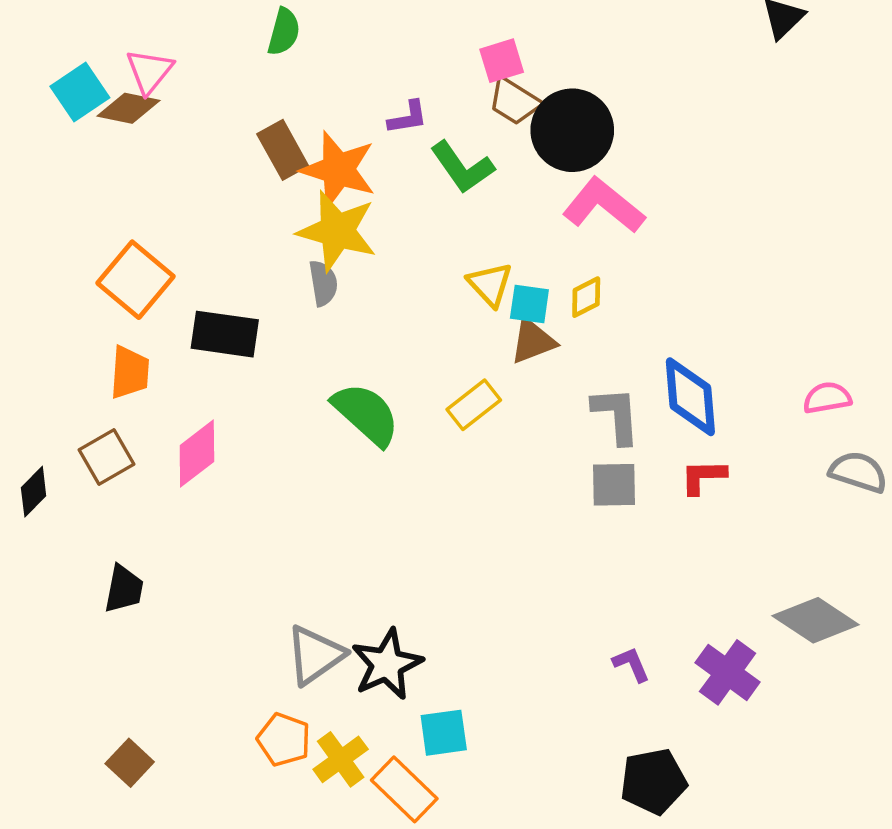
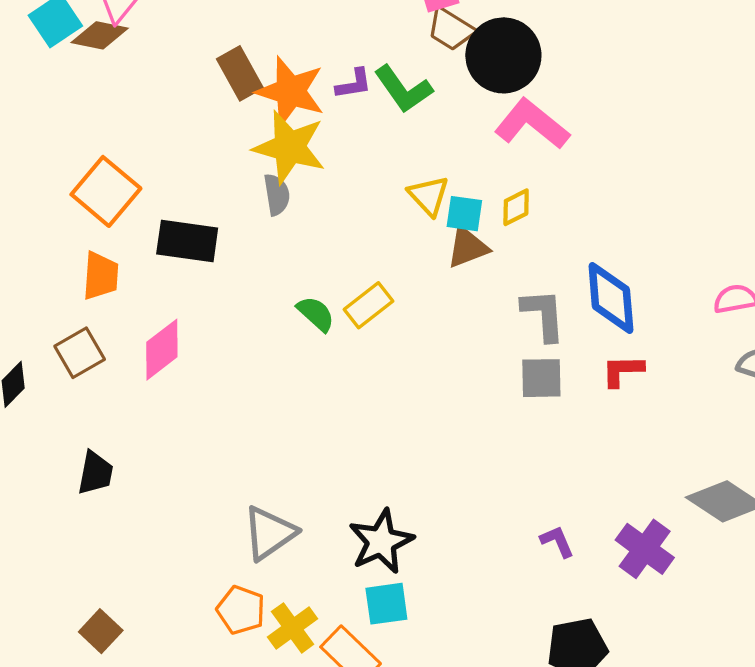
purple L-shape: (408, 117) -> (354, 84), moved
yellow rectangle: (474, 405) -> (368, 305), moved
green semicircle: (366, 414) -> (316, 314), size x0.6
black star: (387, 664) -> (381, 541), moved

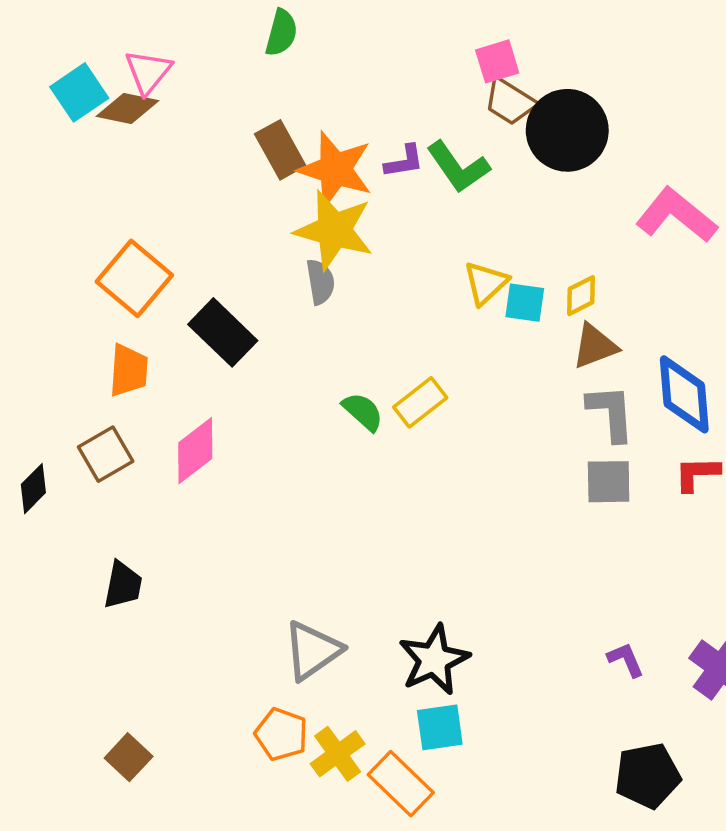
pink L-shape: (532, 124) -> (676, 215), moved
yellow triangle: (429, 196) -> (486, 283), turned 30
black rectangle: (187, 241) -> (223, 332), turned 36
brown triangle: (468, 247) -> (595, 346), moved

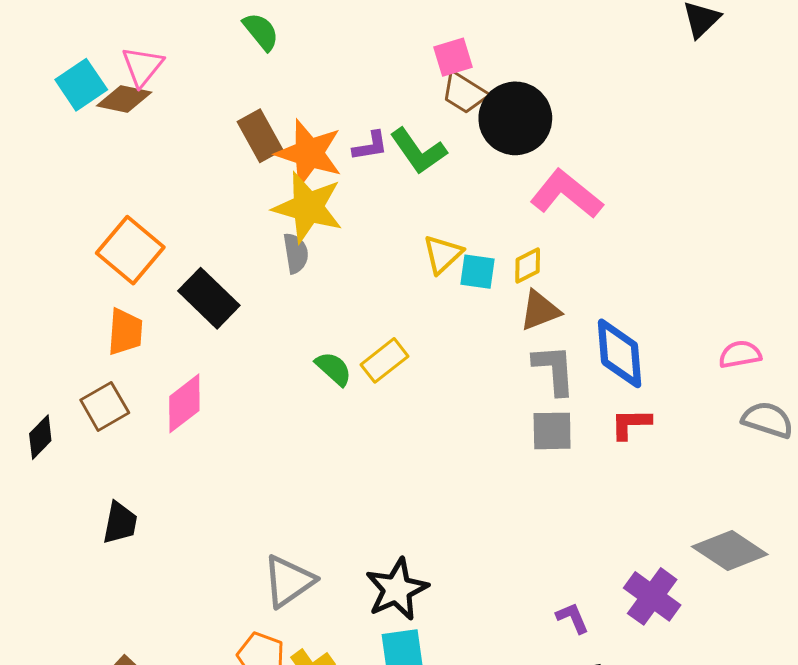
green semicircle: (281, 33) -> (261, 32), turned -54
pink L-shape: (676, 215) -> (566, 194), moved
purple L-shape: (626, 660) -> (573, 618), moved

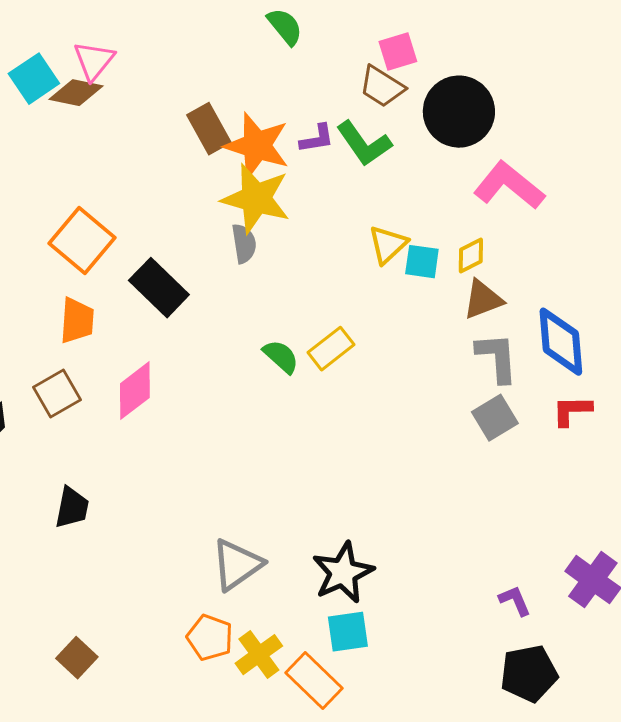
green semicircle: (261, 32) -> (285, 27), moved
brown trapezoid: (464, 93) -> (382, 87), moved
gray square: (552, 431) -> (495, 418), turned -30

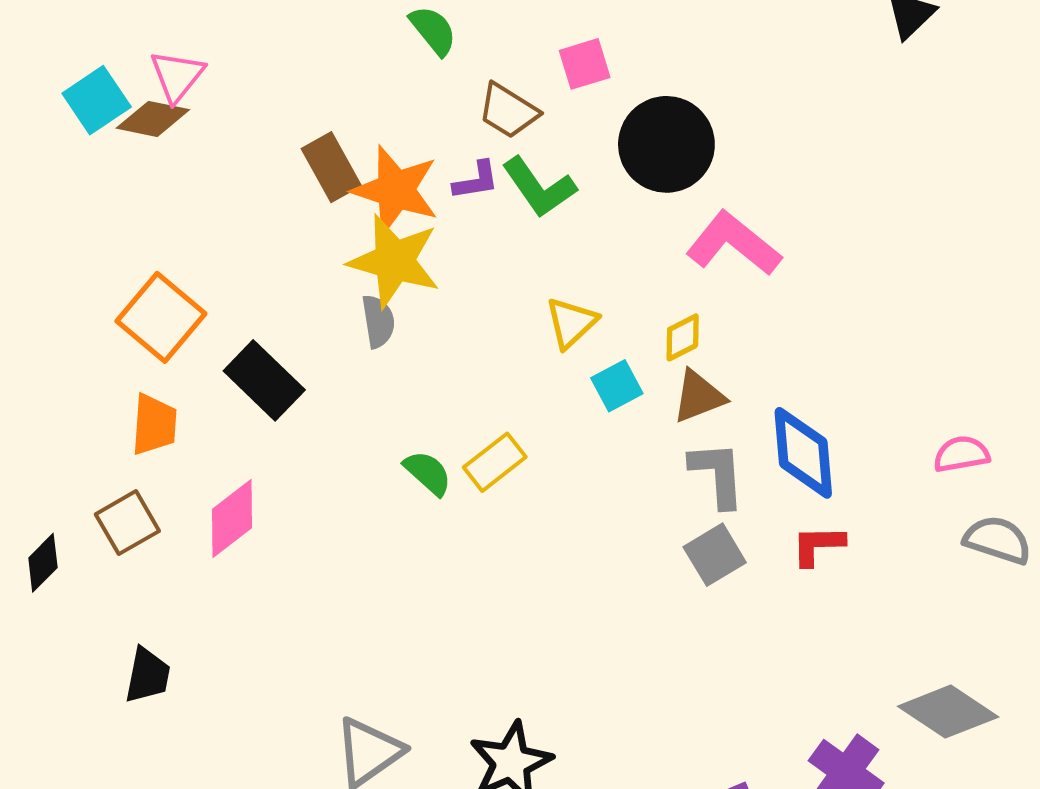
brown trapezoid: (382, 87) -> (508, 111), moved
cyan square: (422, 262) -> (617, 386), moved, turned -36

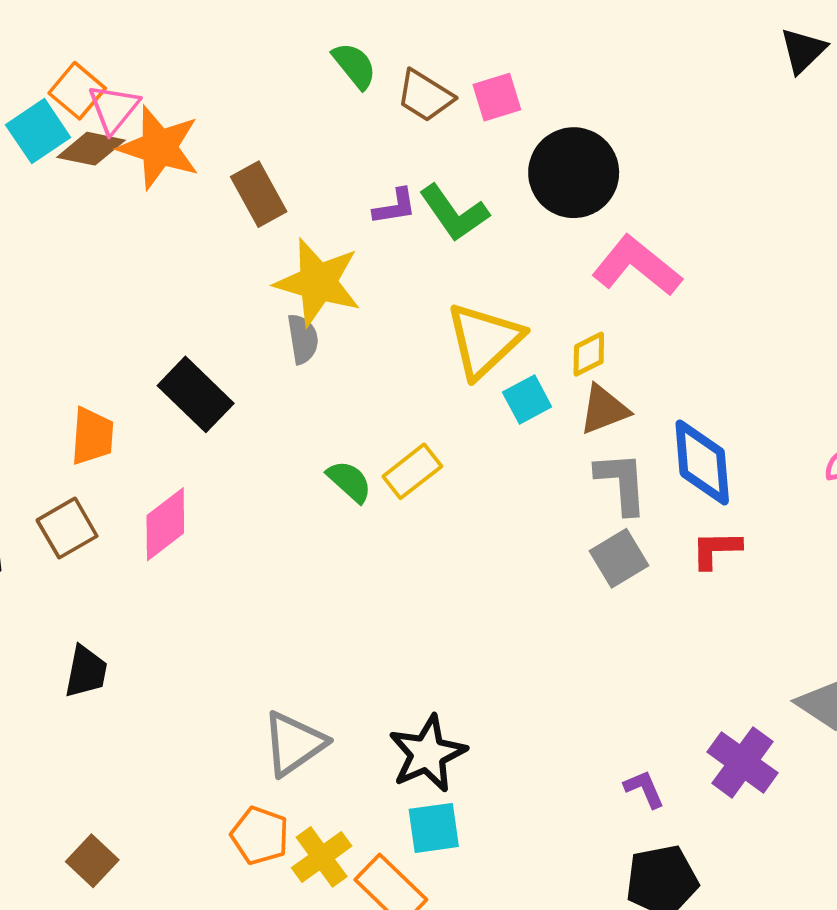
brown trapezoid: (508, 111) -> (425, 96), moved
orange star: (396, 190) -> (159, 147), moved
orange square: (161, 317) -> (77, 91), moved, size x0.7
yellow triangle: (571, 323) -> (484, 340), size x1.6

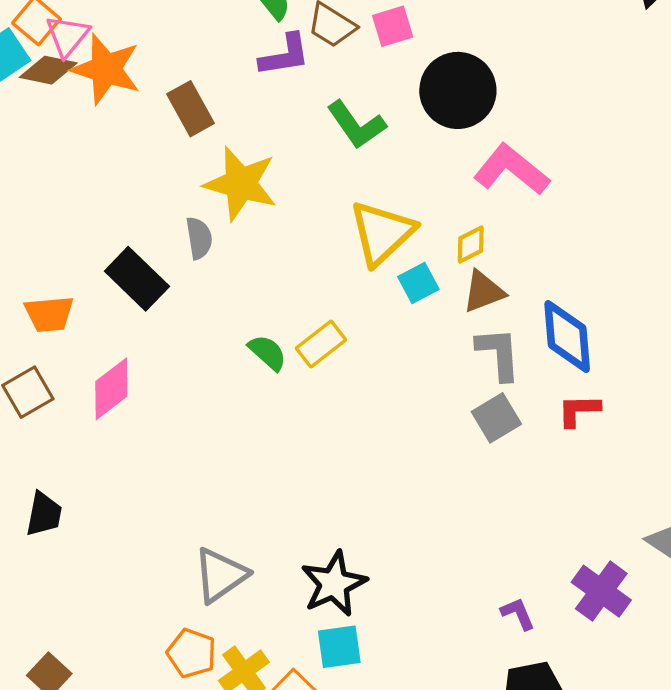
purple L-shape: (395, 207) -> (285, 55), moved, size x1.4
gray semicircle: (303, 339) -> (199, 238), moved
orange trapezoid: (92, 436) -> (49, 314), turned 81

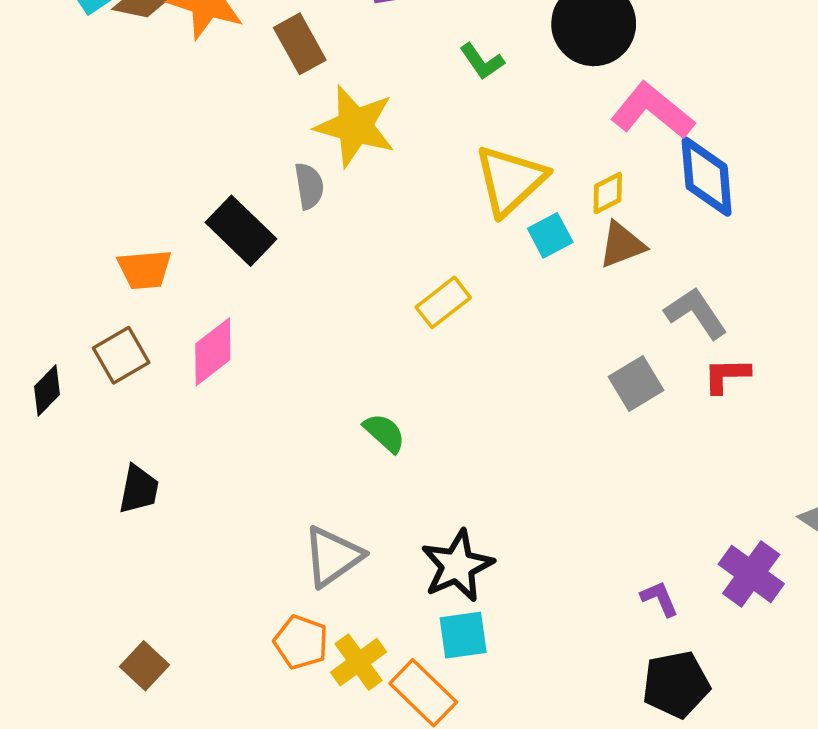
green L-shape: (356, 125) -> (482, 61), size x0.7
blue diamond: (567, 337) -> (707, 177), moved
green semicircle: (267, 353) -> (384, 433), moved
gray L-shape: (499, 354) -> (696, 313), moved, turned -30

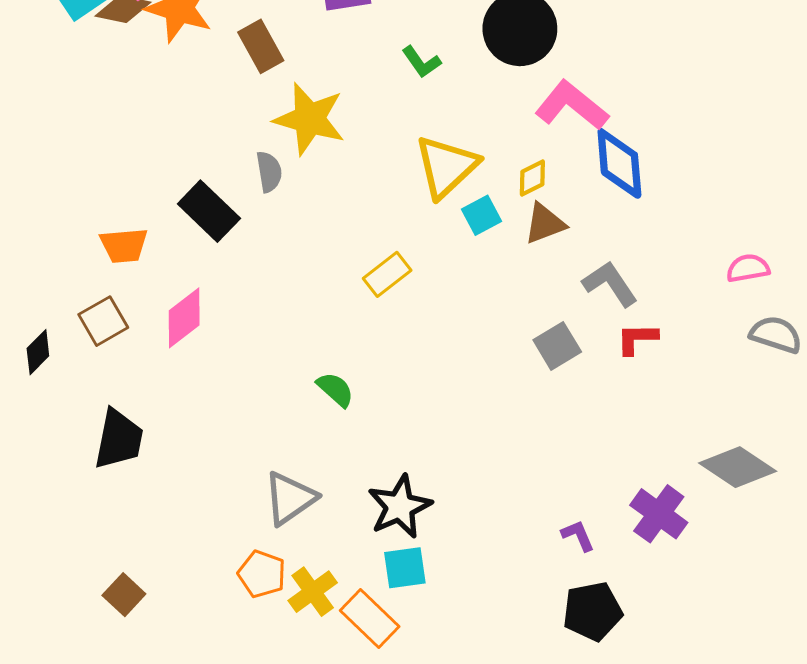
black trapezoid: (139, 489) -> (119, 439), size x1.4

